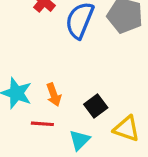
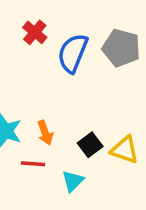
yellow triangle: (127, 129) -> (125, 150), moved

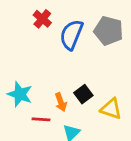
orange arrow: (45, 133) -> (61, 102), moved
black square: (90, 145) -> (83, 94), moved

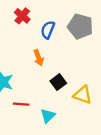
blue semicircle: (71, 35) -> (48, 30), size x0.7
orange arrow: (61, 102) -> (39, 58), moved

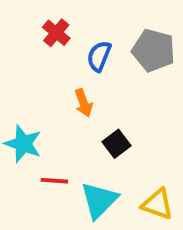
yellow triangle: (83, 95) -> (157, 204), moved
cyan triangle: (48, 116) -> (99, 200), size x1.5

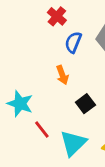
red cross: (56, 33) -> (57, 16), moved
red line: (54, 181) -> (42, 130), turned 48

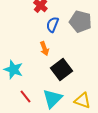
black square: (85, 104) -> (61, 70), size x1.5
red line: (42, 130) -> (25, 97), moved

